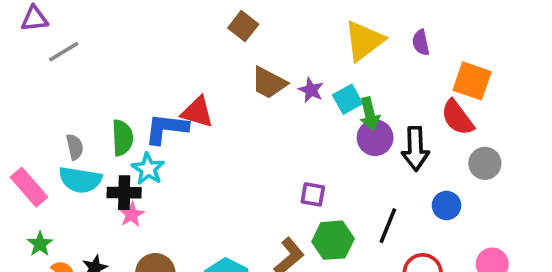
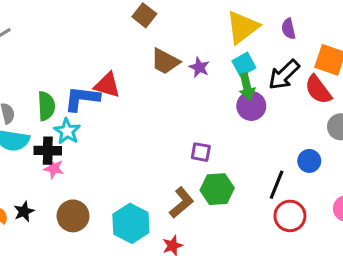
cyan square: (348, 99) -> (244, 64), moved
black arrow: (415, 149) -> (284, 75), moved, turned 48
pink star: (132, 215) -> (54, 168), turned -30
black line: (388, 226) -> (277, 185), moved

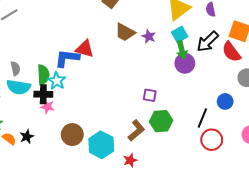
green semicircle: (46, 106) -> (43, 75), moved
brown circle: (73, 216) -> (72, 135), moved

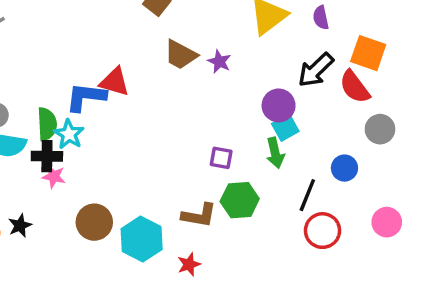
cyan square: (180, 34) -> (285, 127), moved
green arrow: (182, 50) -> (275, 153), moved
brown L-shape: (136, 130) -> (199, 215), turned 50

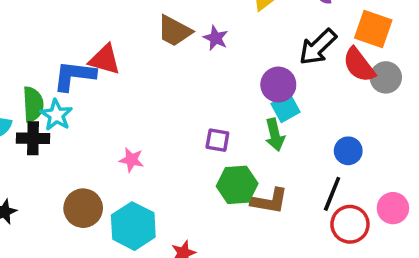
gray circle: (380, 129) -> (386, 77), moved
pink star: (54, 176) -> (131, 160), moved
black line: (307, 195) -> (332, 194), moved
brown L-shape: (199, 215) -> (269, 201), moved
red circle: (323, 231) -> (350, 224), moved

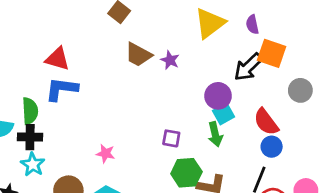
orange square: (373, 29) -> (272, 53), moved
red triangle: (105, 59) -> (57, 59), moved
red semicircle: (359, 65) -> (266, 122), moved
cyan star: (56, 115) -> (33, 164), moved

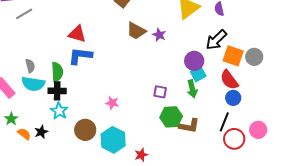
orange square: (272, 53) -> (233, 56), moved

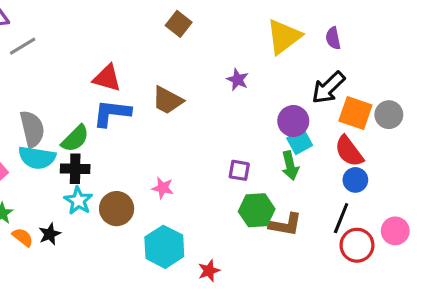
brown trapezoid: (136, 31) -> (167, 100), moved
gray semicircle: (30, 66) -> (32, 129), size x1.6
green semicircle: (57, 72) -> (75, 139), turned 48
brown circle: (85, 130) -> (117, 209), moved

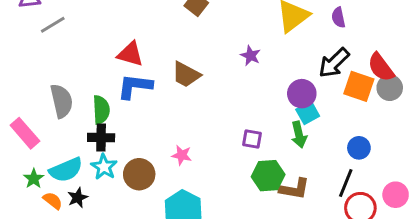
green semicircle: (75, 139) -> (101, 110), turned -48
red semicircle: (349, 151) -> (381, 67), moved
cyan semicircle: (37, 158) -> (66, 170), moved, turned -32

